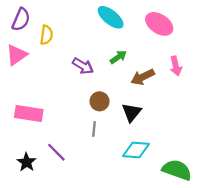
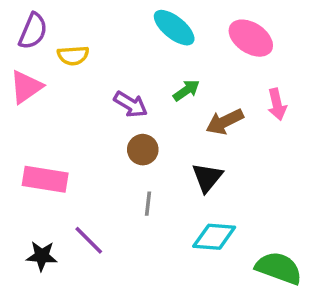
yellow semicircle: (46, 35) -> (73, 55), turned 78
brown circle: (100, 101) -> (143, 150), moved
black star: (27, 162) -> (42, 256), turned -30

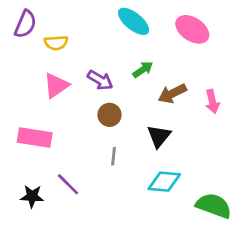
pink triangle: (26, 87) -> (56, 85), moved
pink arrow: (277, 104) -> (212, 101), moved

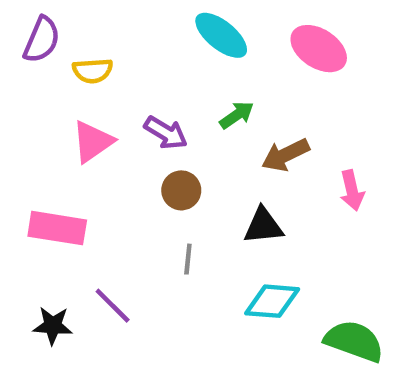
pink arrow: (212, 101) -> (352, 190), moved
black triangle: (159, 136) -> (263, 226), turned 45

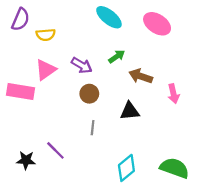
brown arrow: (285, 155) -> (141, 76), turned 45
pink rectangle: (57, 228) -> (21, 92), moved
cyan diamond: (272, 301) -> (126, 168), moved, turned -44

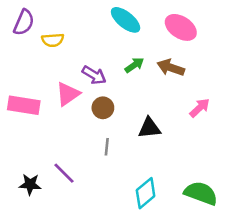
pink triangle: (46, 70) -> (68, 94), moved
brown arrow: (141, 76) -> (171, 68), moved
pink arrow: (173, 94) -> (200, 108), turned -120

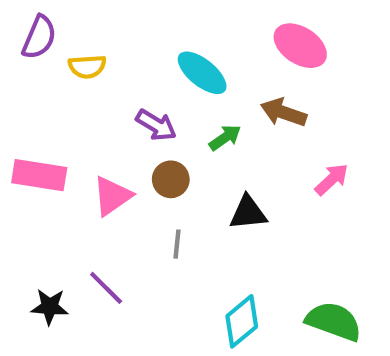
cyan ellipse: (126, 20) -> (202, 73), moved
green arrow: (134, 65) -> (225, 138), moved
pink triangle: (68, 94) -> (112, 196), moved

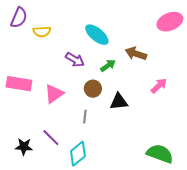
pink ellipse: (300, 46) -> (170, 22), moved, turned -55
brown circle: (171, 179) -> (93, 89), moved
cyan diamond: (242, 321) -> (78, 154), moved

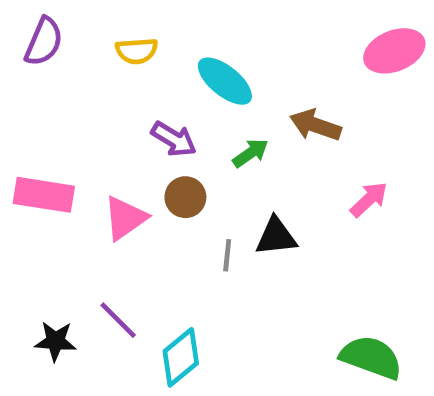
yellow semicircle: (42, 32) -> (137, 51), moved
brown circle: (93, 89) -> (185, 197), moved
gray line: (85, 117) -> (227, 255), moved

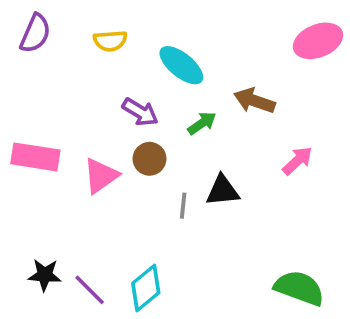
purple line: (118, 320) -> (90, 290), moved

